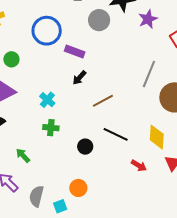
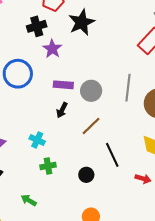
purple star: (148, 19) -> (52, 49), moved
gray circle: (99, 20) -> (91, 91), moved
purple rectangle: (75, 52) -> (63, 85), moved
black line: (116, 134) -> (112, 155), turned 55

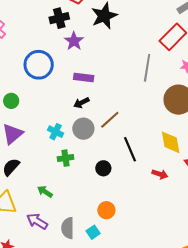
gray line: (128, 88) -> (147, 68), moved
gray circle: (91, 91) -> (83, 129), moved
black arrow: (62, 110) -> (81, 103), turned 35

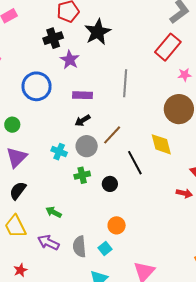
gray line: (147, 68) -> (125, 83), moved
yellow diamond: (171, 142) -> (161, 144), moved
green cross: (65, 158) -> (82, 175), moved
red arrow: (160, 174) -> (184, 193), moved

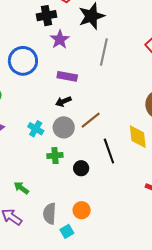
gray line: (125, 83) -> (104, 52), moved
gray semicircle: (79, 247) -> (50, 214), moved

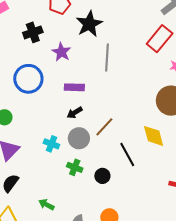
black cross: (47, 16) -> (33, 32), moved
green cross: (55, 156) -> (75, 167), turned 35

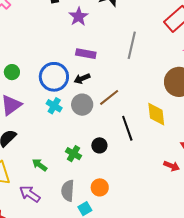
gray line: (107, 58) -> (132, 45), moved
blue circle: (28, 79) -> (54, 77), moved
green cross: (75, 167) -> (74, 154), moved

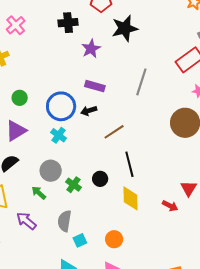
gray circle: (82, 105) -> (51, 171), moved
yellow diamond: (156, 114) -> (131, 198), moved
orange circle: (100, 187) -> (114, 239), moved

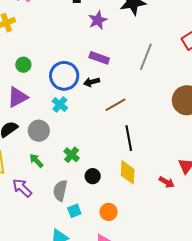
gray circle: (51, 171) -> (39, 131), moved
black circle: (100, 179) -> (93, 176), moved

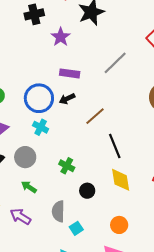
gray line: (146, 57) -> (115, 63), turned 36
green cross: (72, 155) -> (67, 166), moved
orange circle: (109, 212) -> (119, 225), moved

